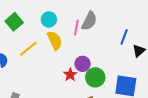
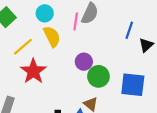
red star: (70, 75) -> (33, 71), moved, size x1.6

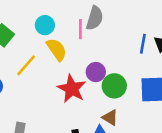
blue line: (129, 30) -> (143, 44), moved
red star: (33, 71) -> (72, 89), moved

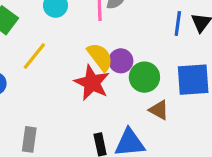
yellow semicircle: (57, 49) -> (100, 57), moved
brown triangle: (110, 118) -> (159, 110), moved

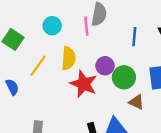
blue line: (178, 23) -> (134, 37), moved
yellow semicircle: (100, 57) -> (68, 58), moved, turned 45

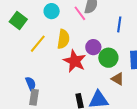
pink line: (86, 26) -> (80, 13), turned -35
blue semicircle: (12, 87) -> (31, 84), moved

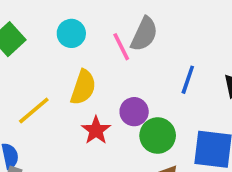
yellow line: (38, 44) -> (34, 111), moved
red star: (75, 61) -> (96, 130), size x0.7

